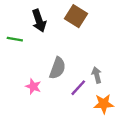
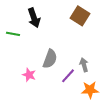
brown square: (76, 16) -> (80, 16), moved

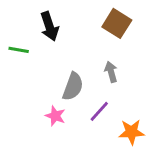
gray arrow: (84, 65) -> (111, 72), moved
pink star: (29, 75) -> (55, 116), moved

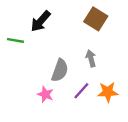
black arrow: (49, 26) -> (41, 21), turned 60
orange star: (132, 132) -> (108, 92), moved

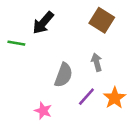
orange star: (108, 92) -> (115, 98), turned -30
pink star: (45, 94) -> (43, 111), moved

